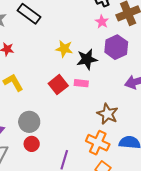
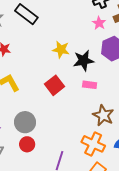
pink rectangle: (81, 83) -> (90, 85), moved

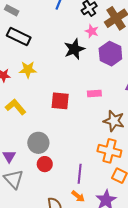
yellow star: (61, 50) -> (28, 70), moved
black star: (84, 60) -> (74, 49), moved
red square: (55, 85) -> (60, 101), turned -36

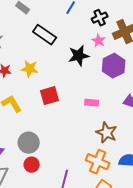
black rectangle: (19, 37) -> (45, 35), moved
red square: (60, 101) -> (50, 96), moved, turned -30

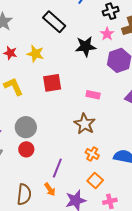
brown star: (107, 133) -> (85, 124), moved
orange cross: (98, 162) -> (92, 154), size x0.6

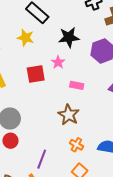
pink star: (107, 34) -> (58, 62), moved
yellow star: (35, 54) -> (26, 38), moved

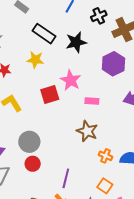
black star: (69, 37) -> (76, 42), moved
pink star: (58, 62) -> (71, 80), size x1.5
orange cross: (76, 145) -> (106, 156), moved

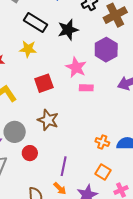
pink star: (71, 80) -> (76, 67), moved
brown star: (87, 131) -> (48, 120), moved
gray circle: (29, 142) -> (15, 132), moved

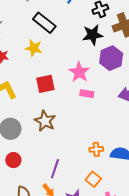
black star: (68, 30) -> (93, 35), moved
orange cross: (102, 142) -> (96, 149), turned -32
red circle: (30, 153) -> (13, 160), moved

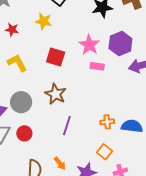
purple hexagon: (111, 58) -> (120, 43), moved
red square: (45, 84) -> (56, 57), turned 30
purple line: (55, 169) -> (67, 126), moved

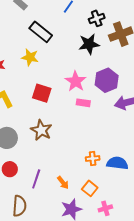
purple line: (67, 126) -> (36, 179), moved
orange arrow: (60, 163) -> (63, 183), moved

